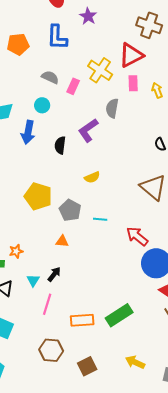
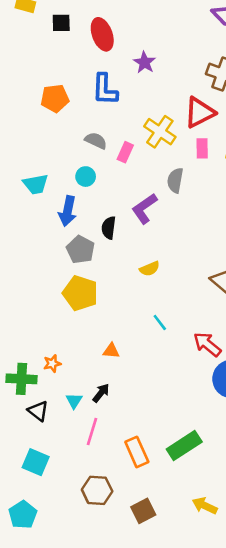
gray pentagon: (70, 210) -> (80, 250), moved
cyan line: (100, 219) -> (160, 323), turned 48
orange rectangle: (82, 320) -> (137, 452), turned 70

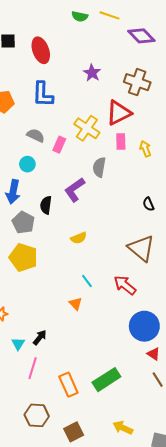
purple star: (144, 63) -> (92, 73), moved
red arrow: (207, 344) -> (125, 285), moved
orange triangle: (111, 351) -> (76, 304), moved, turned 40

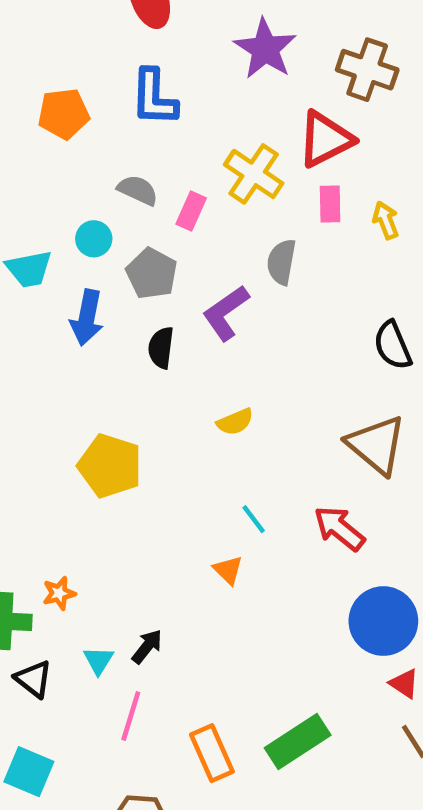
purple star: (92, 73) -> (265, 49), size x1.5
cyan circle: (27, 164) -> (94, 239), moved
black semicircle: (148, 204) -> (393, 345), size x1.5
gray pentagon: (23, 223) -> (152, 274), moved

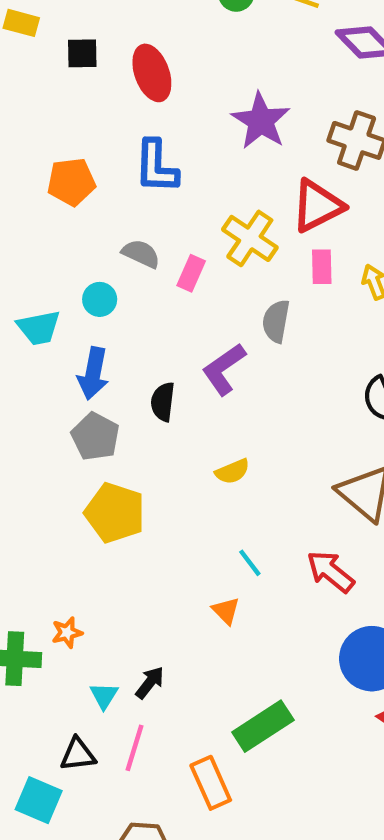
gray pentagon: (152, 274) -> (95, 437), moved
black triangle: (34, 679) -> (78, 754), moved, turned -45
green rectangle: (298, 742) -> (263, 726), moved

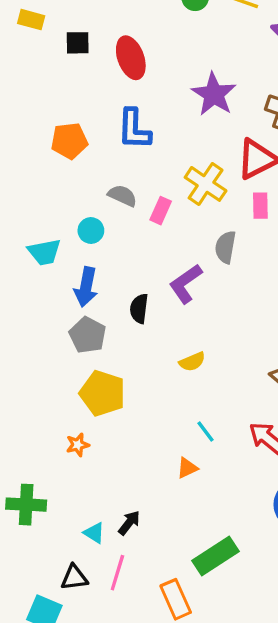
orange triangle: (226, 611) -> (187, 468), turned 50
orange star: (67, 633) -> (78, 445), moved
cyan triangle: (104, 696) -> (94, 533), turned -30

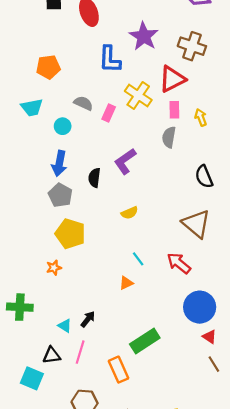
blue L-shape: (134, 129) -> (110, 59), moved
gray semicircle: (225, 247) -> (169, 137), moved
cyan trapezoid: (44, 252) -> (32, 108), moved

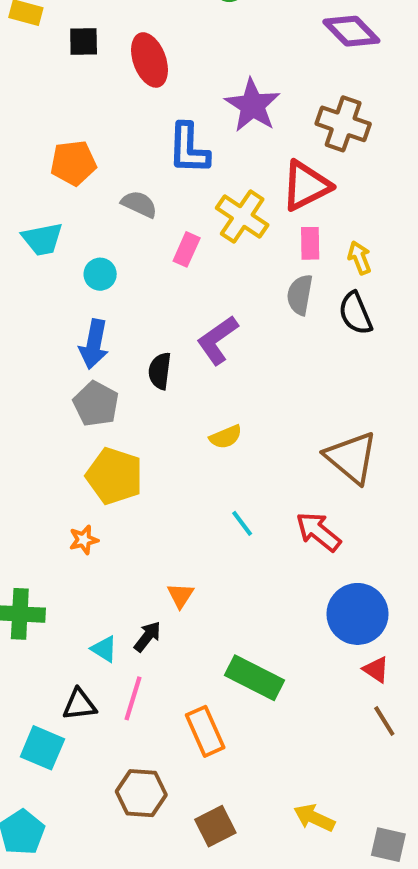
gray semicircle: (83, 103) -> (139, 204), moved
black semicircle: (204, 177) -> (355, 313), moved
orange triangle: (126, 283) -> (180, 595), moved, turned -32
green rectangle: (145, 341) -> (255, 678), turned 60

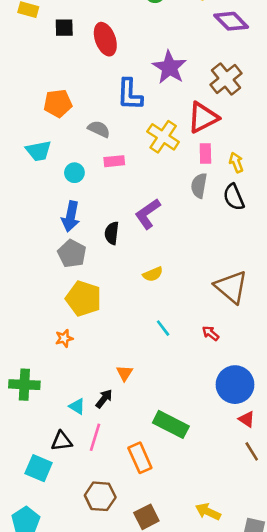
brown cross: (343, 124) -> (226, 79), turned 32
pink rectangle: (187, 249) -> (114, 161), moved, turned 60
red arrow: (318, 532) -> (211, 333), size x0.6

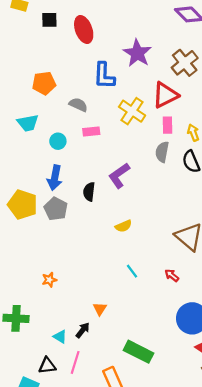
yellow pentagon: (83, 299) -> (22, 205), moved

